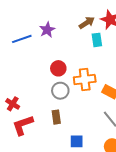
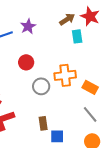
red circle: (58, 68) -> (26, 62), moved
brown rectangle: (56, 117) -> (43, 123), moved

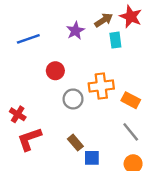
purple star: (28, 26) -> (75, 31), moved
brown rectangle: (43, 123) -> (75, 143), turned -32

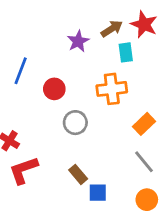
blue line: (28, 39) -> (21, 71), moved, turned -50
orange cross: (101, 86) -> (112, 89), moved
orange rectangle: (131, 100) -> (144, 124), turned -72

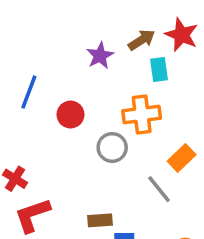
gray circle: (75, 123) -> (112, 147), moved
gray line: (144, 162) -> (159, 189), moved
brown rectangle: (78, 174) -> (100, 220), turned -54

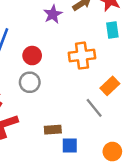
cyan rectangle: (159, 69) -> (112, 30), moved
gray circle: (112, 147) -> (30, 82), moved

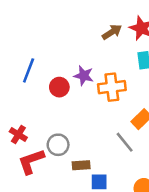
purple star: (53, 14) -> (84, 76), moved, turned -30
gray circle: (30, 82) -> (58, 145), moved

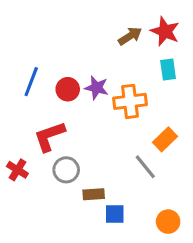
red circle: (59, 87) -> (68, 89), moved
red cross: (18, 135) -> (17, 170), moved
red L-shape: (31, 161) -> (49, 136), moved

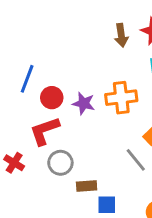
brown arrow: (130, 36) -> (121, 35), turned 115
purple star: (97, 88) -> (84, 103), moved
red circle: (68, 89) -> (52, 98), moved

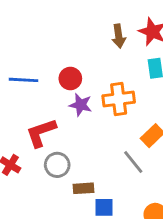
blue line: (27, 79) -> (23, 80), turned 72
red circle: (52, 98) -> (70, 79), moved

